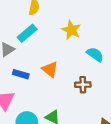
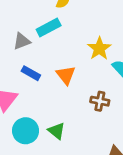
yellow star: (71, 30) -> (99, 48), moved

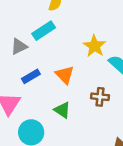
blue rectangle: (31, 73) -> (31, 76), turned -54
green triangle: (57, 131) -> (62, 110), moved

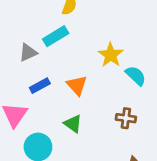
brown cross: (100, 97) -> (126, 118), moved

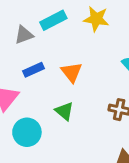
yellow star: (111, 55) -> (96, 19), moved, turned -30

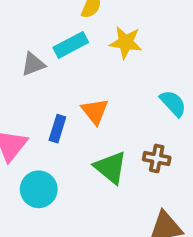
blue rectangle: (34, 70) -> (57, 129), moved, turned -48
green triangle: (64, 111) -> (111, 168), moved, size x1.4

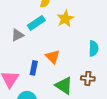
yellow star: (126, 42) -> (65, 19), turned -30
cyan semicircle: (173, 103) -> (94, 48), turned 49

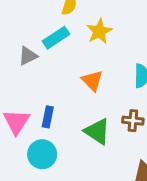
orange triangle: (53, 57) -> (92, 81), moved
blue rectangle: (34, 68) -> (48, 117), moved

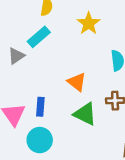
yellow star: (99, 31) -> (89, 23), moved
orange triangle: (92, 81) -> (77, 82), moved

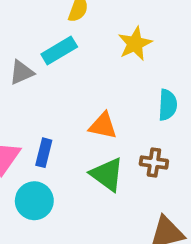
orange triangle: (77, 82) -> (103, 126), turned -36

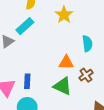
orange triangle: (103, 126) -> (66, 63), moved
brown cross: (154, 162) -> (86, 75), turned -32

